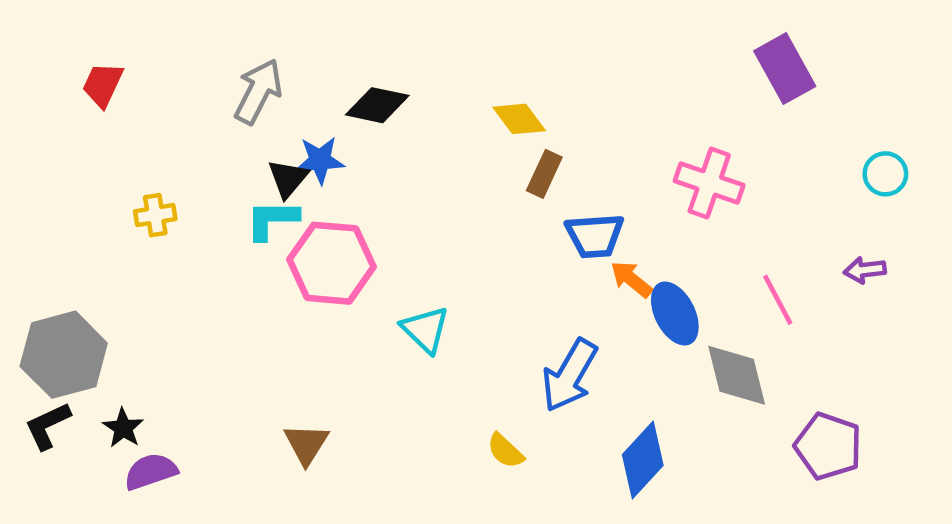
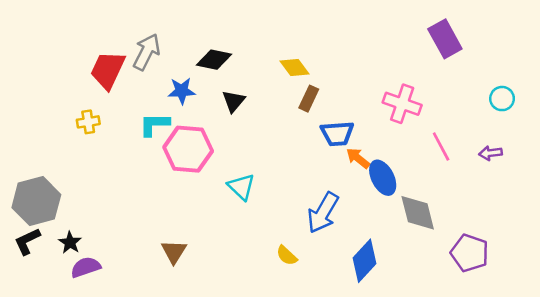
red trapezoid: (103, 85) -> (108, 70), moved, size x1.5
black triangle: (288, 178) -> (233, 101), moved
pink line: (778, 300) -> (441, 147), moved

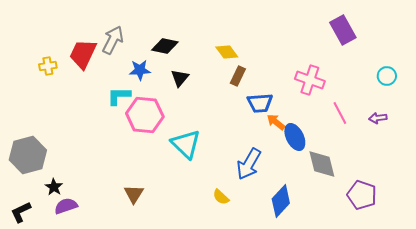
yellow cross: (88, 122) -> (48, 66), moved
cyan triangle: (241, 187) -> (186, 144), size x1.4
black L-shape: (27, 241) -> (21, 212), moved

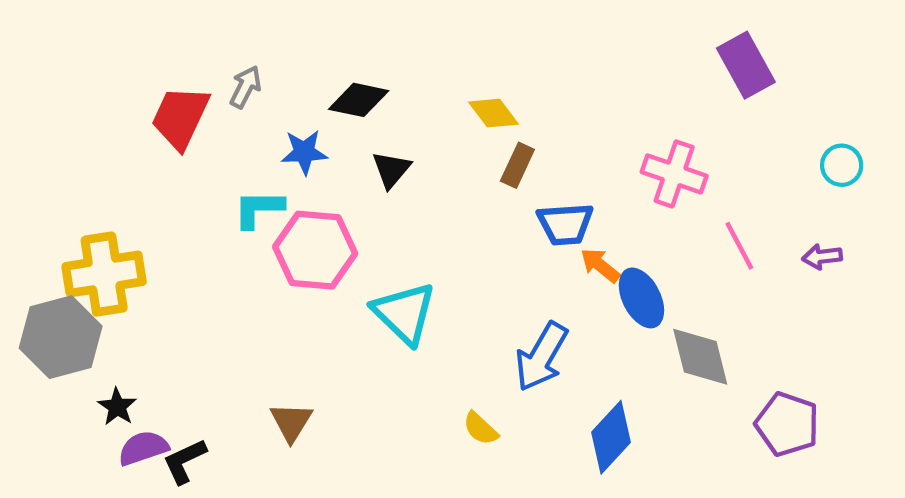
gray arrow: (113, 40) -> (246, 87), size x0.7
yellow cross: (48, 66) -> (104, 274), moved, size x2.0
black L-shape: (21, 212) -> (185, 461), moved

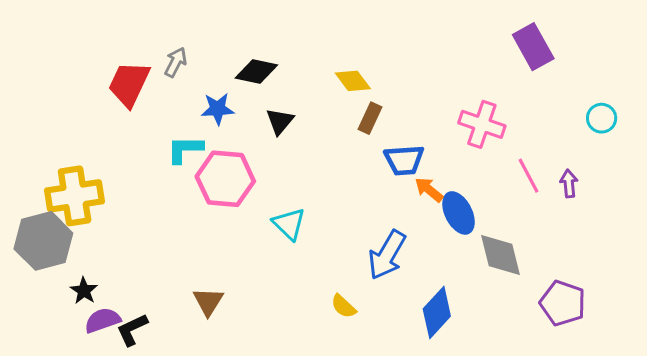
purple arrow: (822, 257) -> (569, 183), moved, turned 92
cyan triangle: (404, 313) -> (289, 224), size x0.7

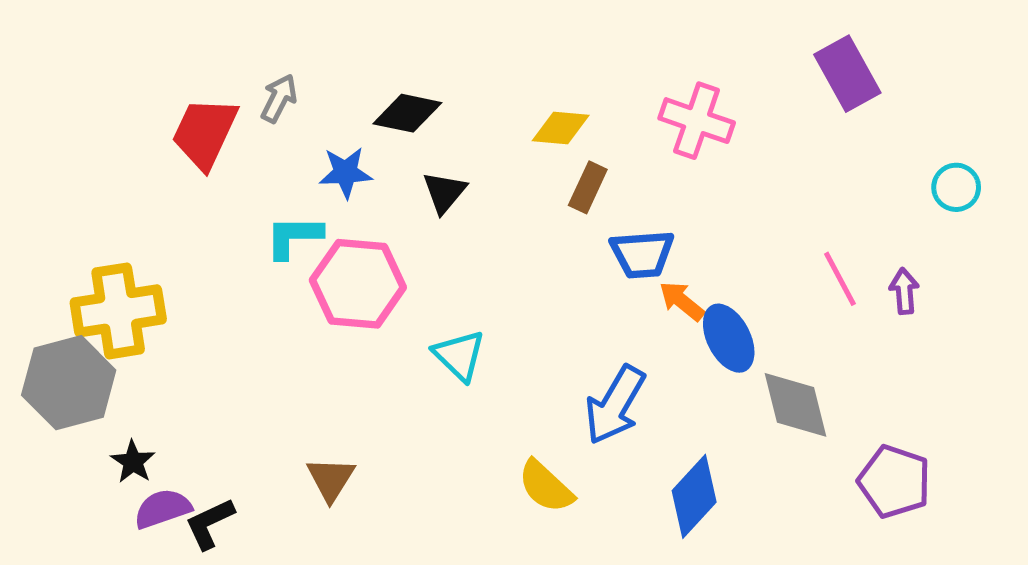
yellow diamond: (353, 81) -> (561, 128), turned -48
pink cross: (482, 124) -> (697, 121), moved
yellow semicircle: (343, 306) -> (546, 486), size x1.4

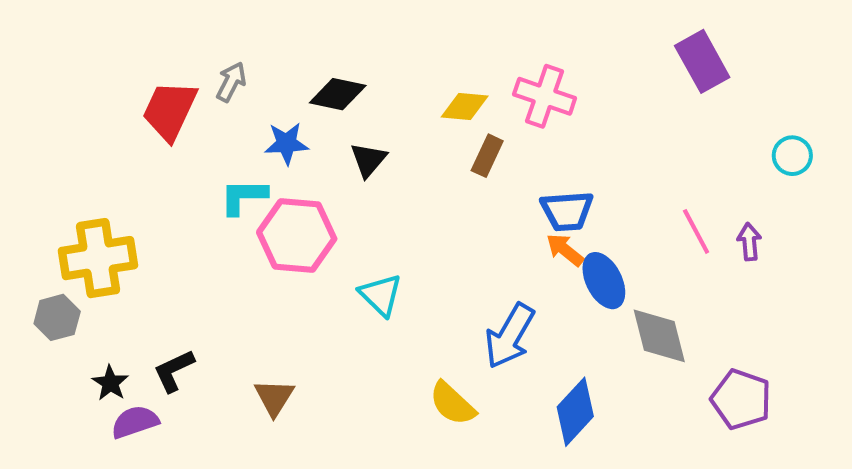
pink cross: (697, 121) -> (545, 96), moved
blue trapezoid: (642, 254) -> (567, 211), moved
gray hexagon: (69, 383) -> (57, 317), size x0.6
black L-shape: (210, 524) -> (174, 371), moved

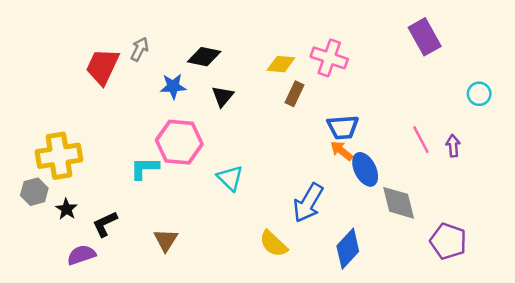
cyan L-shape: (243, 197) -> (145, 168), moved
black star: (110, 383) -> (66, 209), moved

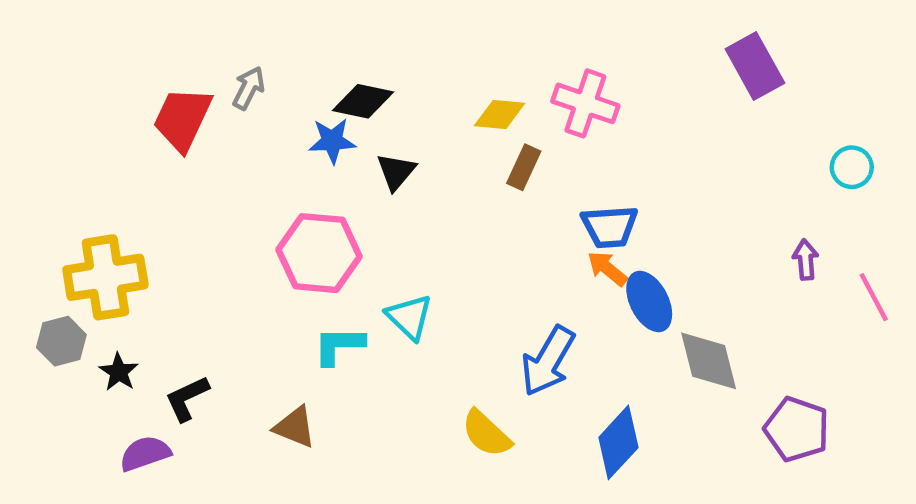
blue star: (173, 86) -> (332, 141), moved
pink line: (421, 140) -> (874, 297), moved
cyan L-shape: (145, 168) -> (339, 346), moved
brown triangle: (166, 240) -> (295, 427), turned -40

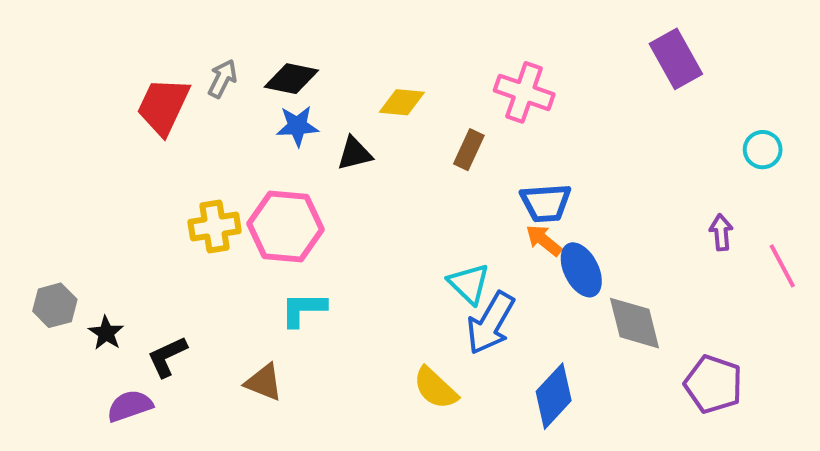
black diamond: (363, 101) -> (291, 79), moved
yellow diamond: (500, 114) -> (402, 102), moved
black triangle: (396, 172) -> (355, 154), turned 36
yellow cross: (105, 277) -> (215, 226), moved, size x0.7
cyan triangle: (409, 317) -> (469, 284), moved

